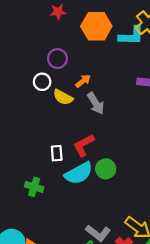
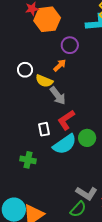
orange hexagon: (96, 26) -> (47, 19), moved
purple circle: (57, 59) -> (70, 45), moved
gray arrow: (96, 103) -> (58, 96), moved

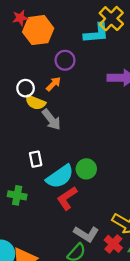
white circle: (25, 70) -> (26, 88), moved
red L-shape: (66, 120) -> (67, 198), moved

